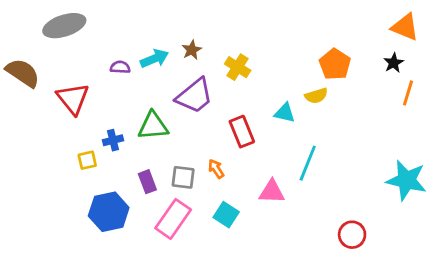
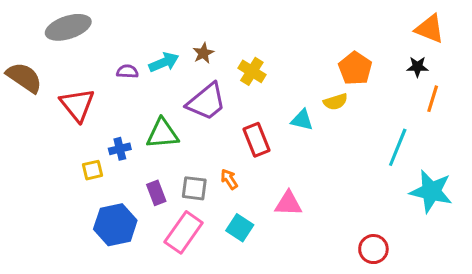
black star: (394, 63) -> (417, 67), turned 30
cyan line: (308, 163) -> (398, 147), moved

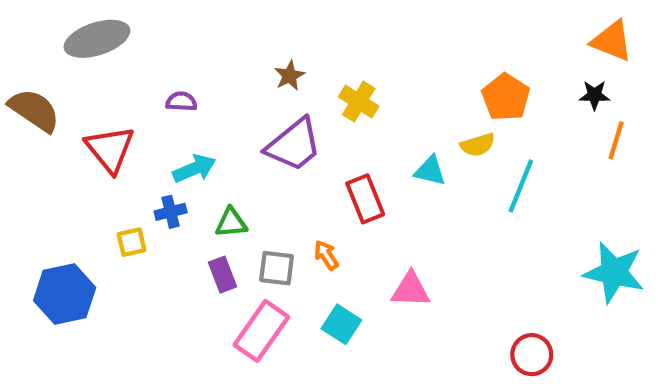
cyan arrow: (164, 62) -> (194, 169), moved
green triangle: (162, 134) -> (231, 223), moved, size x0.7
cyan line: (398, 147) -> (521, 186), moved
blue hexagon: (115, 225) -> (65, 294), moved

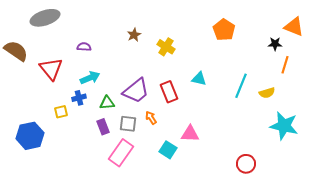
orange triangle: (612, 41) -> (294, 27), moved
orange pentagon: (506, 97) -> (224, 30), moved
purple trapezoid: (294, 145) -> (136, 91), moved
yellow semicircle: (478, 145) -> (267, 93), moved
cyan square: (341, 324) -> (168, 150), moved

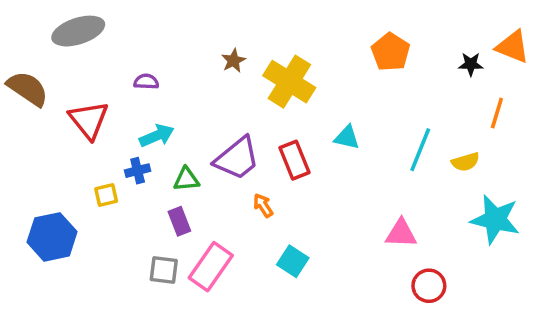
black star: (275, 44) -> (471, 64), moved
yellow cross: (166, 47) -> (289, 82), size x1.6
gray square: (128, 124) -> (164, 270), moved
pink triangle: (190, 134) -> (401, 233), moved

